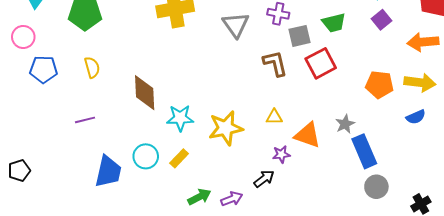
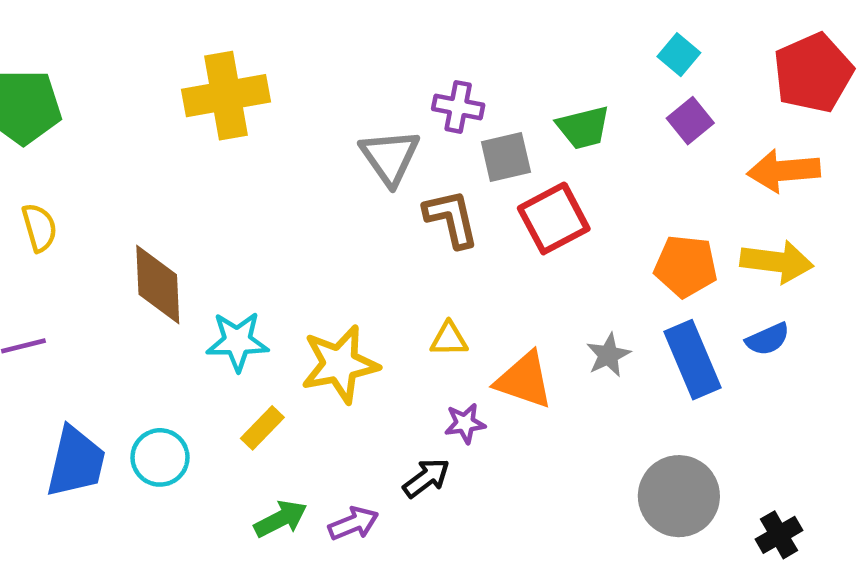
gray triangle: (236, 25) -> (390, 157), moved
blue rectangle: (364, 151) -> (693, 360), moved
cyan circle: (146, 156) -> (160, 457), moved
yellow rectangle: (179, 158) -> (262, 428), moved
gray circle: (376, 187) -> (679, 496), size x1.5

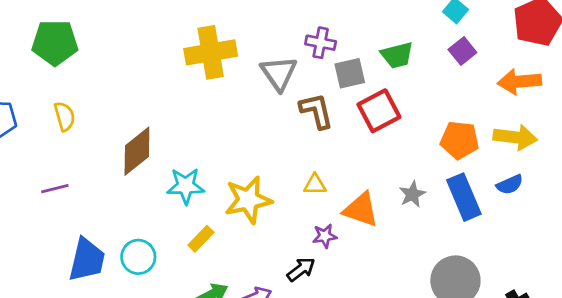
yellow cross: (226, 96) -> (211, 52), moved
brown diamond: (158, 284) -> (137, 151), turned 54

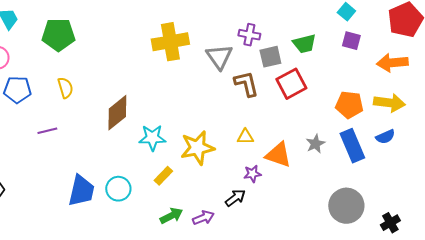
purple square: (462, 51) -> (351, 41), turned -36
purple line: (55, 189) -> (47, 131), moved

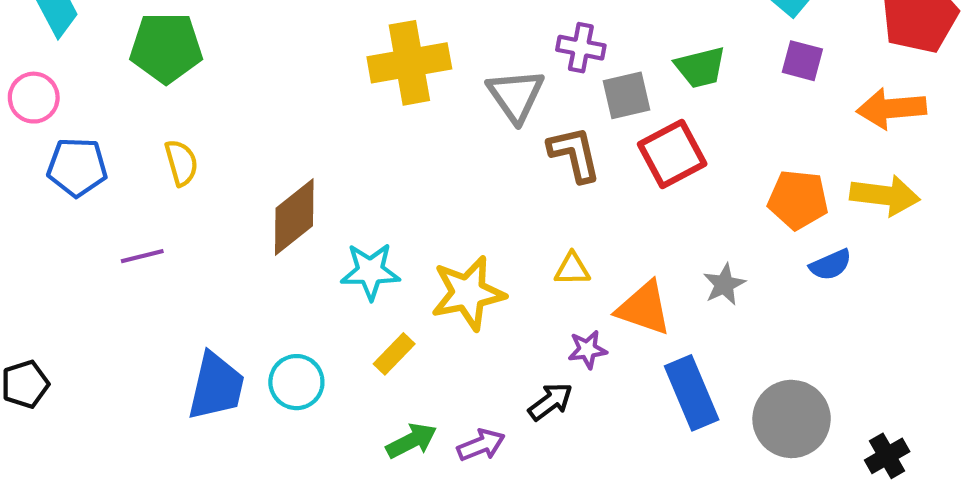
blue semicircle: (385, 137) -> (831, 265), moved
blue rectangle: (352, 146) -> (692, 393), moved

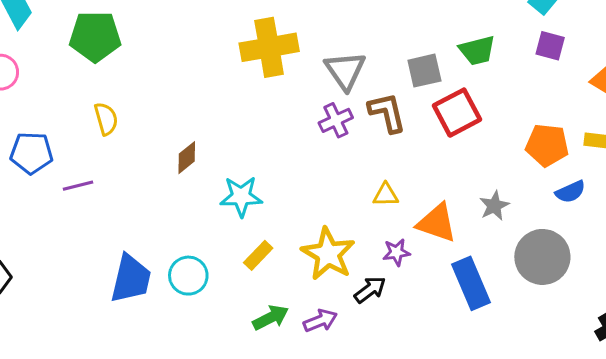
purple cross: (581, 48) -> (336, 120), moved, turned -36
blue pentagon: (77, 167) -> (31, 153), moved
brown diamond: (294, 217) -> (187, 158), size x0.6
yellow star: (468, 293) -> (328, 254), moved, turned -30
gray circle: (792, 419) -> (542, 257), moved

